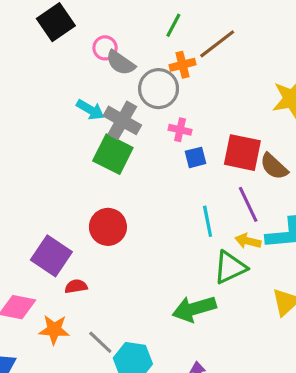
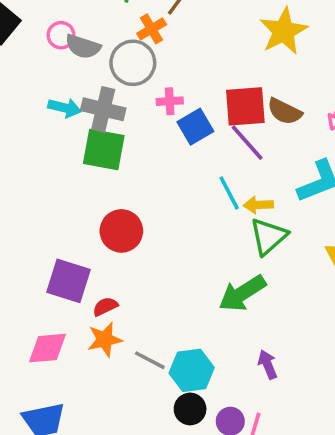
blue square: (195, 157) -> (195, 127), size x1.4
purple line: (248, 204) -> (247, 143), moved
yellow arrow: (248, 241) -> (258, 205), moved
orange star: (54, 330) -> (105, 339), moved

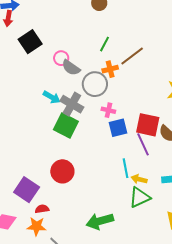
green arrow: (242, 293) -> (100, 221), moved

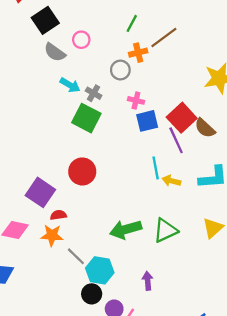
gray semicircle: (71, 68) -> (55, 52), moved
gray circle: (95, 84) -> (120, 70), size x0.7
gray cross: (72, 104) -> (94, 93), size x0.6
red square: (148, 125) -> (182, 118), turned 35
green triangle: (140, 197) -> (165, 230), moved

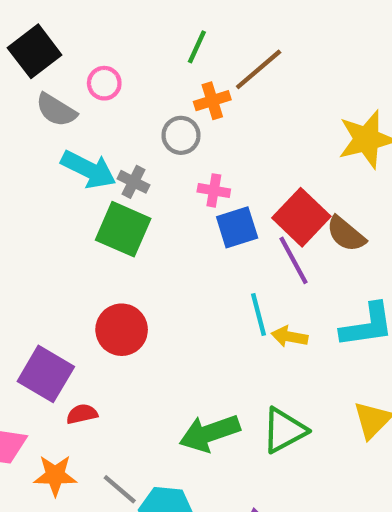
cyan arrow: (70, 85) -> (89, 169), size x1.4
orange star: (52, 235) -> (55, 475), moved

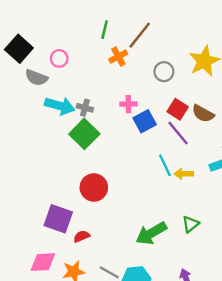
gray circle: (181, 135) -> (164, 72), moved
red square: (301, 217) -> (178, 109), size x0.7
green square: (123, 229) -> (84, 134), turned 32
green triangle: (284, 430) -> (191, 224), size x0.7

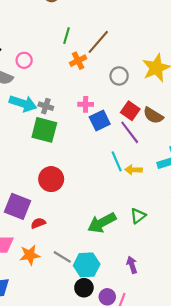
green square: (84, 134) -> (44, 130), turned -32

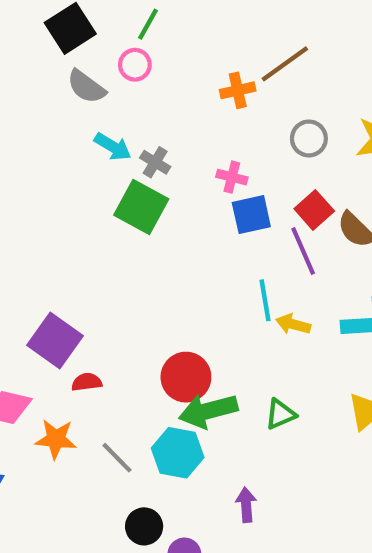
green line: (66, 36) -> (148, 24), moved
cyan arrow: (23, 104) -> (113, 147), size x0.7
red circle: (51, 179) -> (186, 377), moved
cyan hexagon: (87, 265) -> (178, 453), moved

